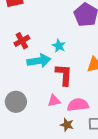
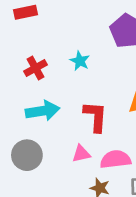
cyan star: (59, 46) -> (80, 61), moved
cyan arrow: (39, 61) -> (43, 111), moved

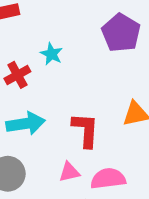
cyan star: (80, 61) -> (51, 54), moved

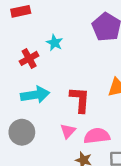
pink triangle: (69, 172) -> (68, 131), turned -35

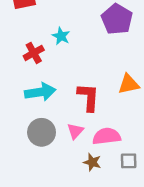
gray circle: (22, 132) -> (42, 132), moved

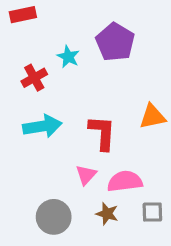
purple pentagon: (117, 19) -> (115, 42), moved
gray circle: (42, 132) -> (54, 217), moved

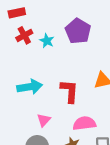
red cross: (34, 78) -> (24, 35), moved
pink triangle: (86, 175) -> (44, 120), moved

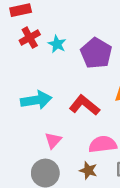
purple pentagon: (78, 31) -> (96, 53), moved
red L-shape: (69, 91) -> (84, 105), turned -55

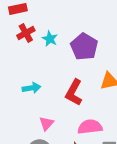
cyan arrow: (36, 100) -> (32, 88), size x0.7
red L-shape: (84, 105) -> (74, 92), turned -100

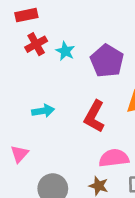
pink triangle: (46, 123) -> (19, 154), moved

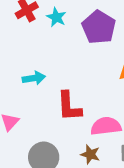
red L-shape: (94, 116) -> (69, 106), moved, turned -32

